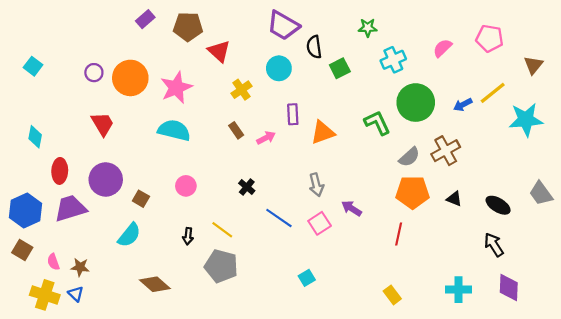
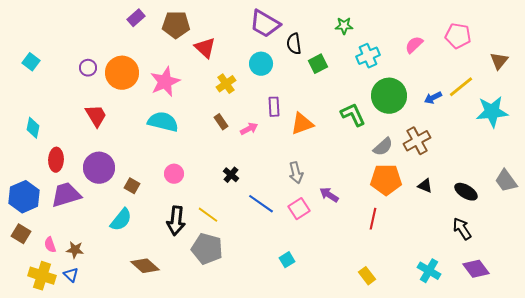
black arrow: (188, 236) -> (176, 221), size x1.8
purple diamond: (509, 287) -> (476, 269), turned -40
cyan cross: (459, 290) -> (429, 271), turned 30

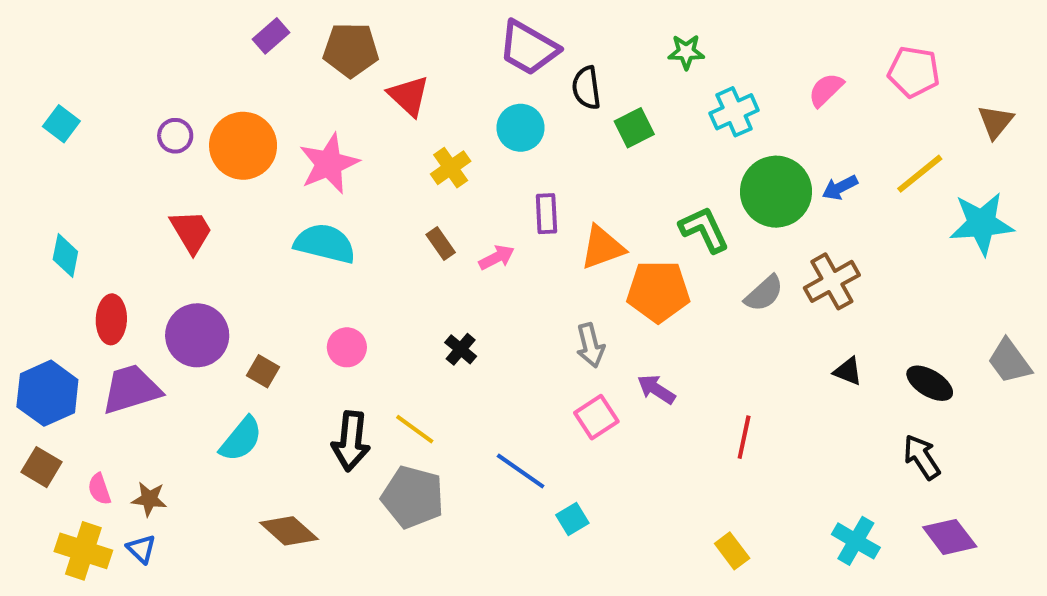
blue arrow: (433, 98) -> (840, 188), moved
orange pentagon: (386, 180) -> (658, 291), moved
blue line: (261, 204) -> (521, 471), moved

